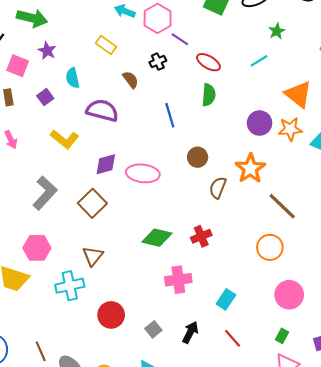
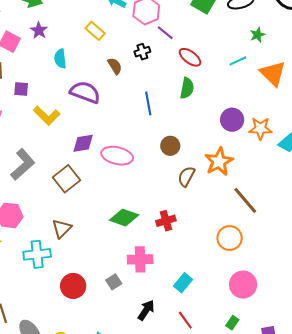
orange triangle: (298, 94) -> (273, 73), moved
purple square: (45, 97) -> (21, 89), moved, turned 35
gray square: (153, 329) -> (114, 282), moved

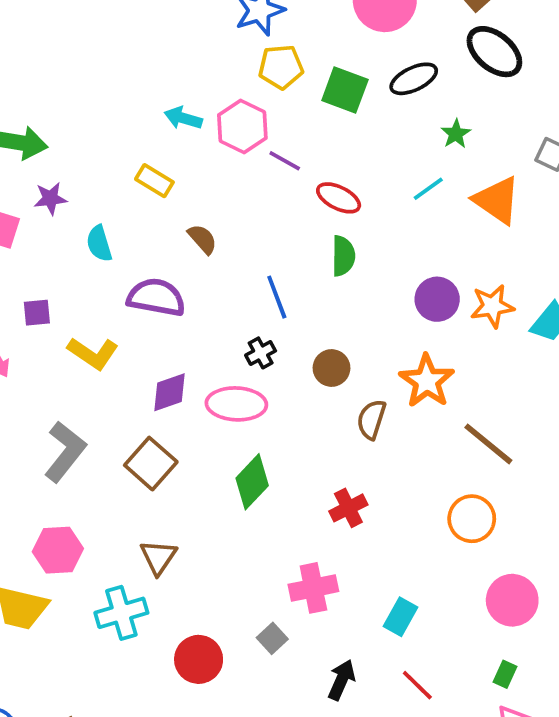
purple star: (39, 30) -> (50, 198), turned -30
black cross: (142, 52) -> (261, 353), moved
green diamond: (124, 218) -> (252, 482), moved, turned -56

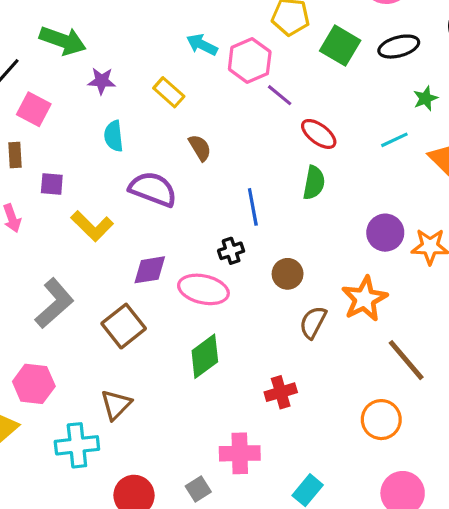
purple star: (50, 198) -> (102, 81), moved

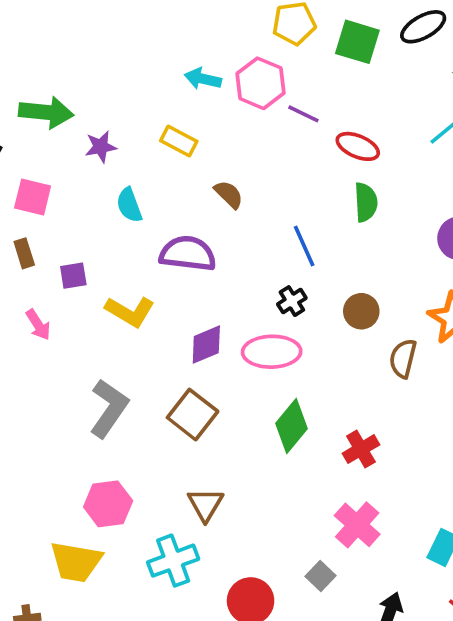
red cross: (281, 392) -> (361, 449), moved
pink cross: (240, 453) -> (357, 525), turned -33

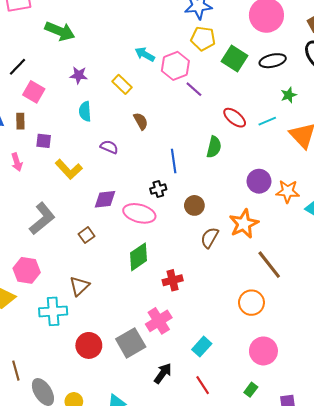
green arrow: (46, 112) -> (60, 31), moved
red ellipse: (358, 146) -> (235, 118), moved
purple semicircle: (188, 254) -> (109, 147), size x0.6
brown square: (193, 415) -> (87, 235), size x0.6
gray square: (320, 576) -> (131, 343), size x1.8

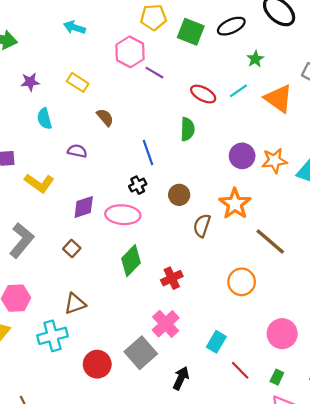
cyan arrow: (145, 54) -> (74, 27), moved
brown triangle: (79, 286) -> (75, 304), turned 35
orange circle: (251, 303) -> (242, 282), moved
red line: (203, 385) -> (240, 370), moved

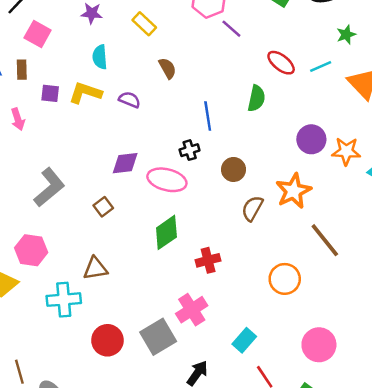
yellow L-shape: (39, 183) -> (85, 93), moved, turned 152

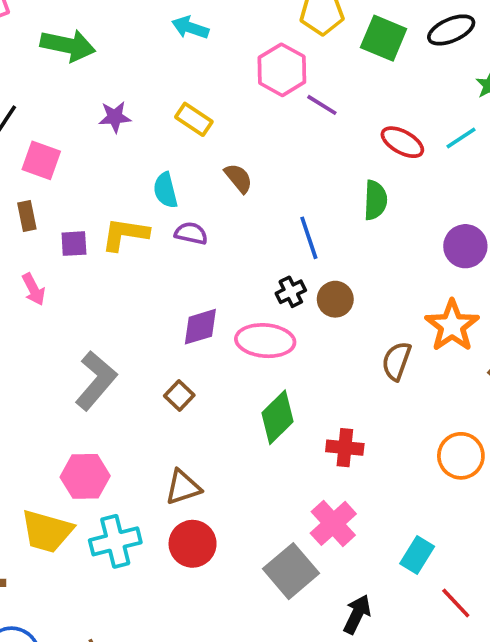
cyan semicircle: (100, 57) -> (165, 190), moved
brown circle: (233, 169) -> (335, 299), moved
red cross: (208, 260) -> (345, 448), turned 30
cyan cross: (64, 300) -> (115, 541), moved
red circle: (107, 340) -> (193, 544), moved

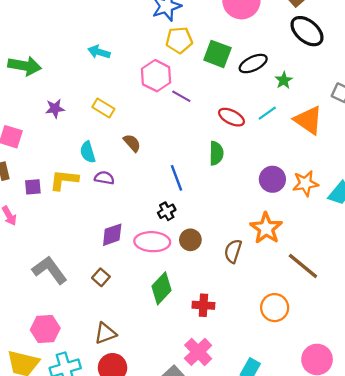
black ellipse: (451, 30) -> (253, 64), moved
brown circle: (335, 299) -> (190, 240), moved
gray L-shape: (96, 380) -> (50, 270), turned -75

